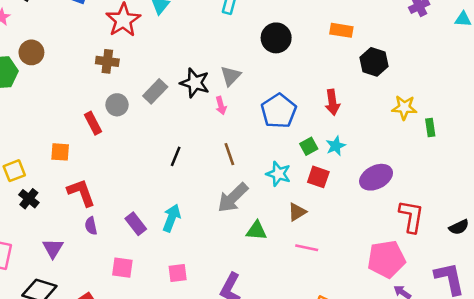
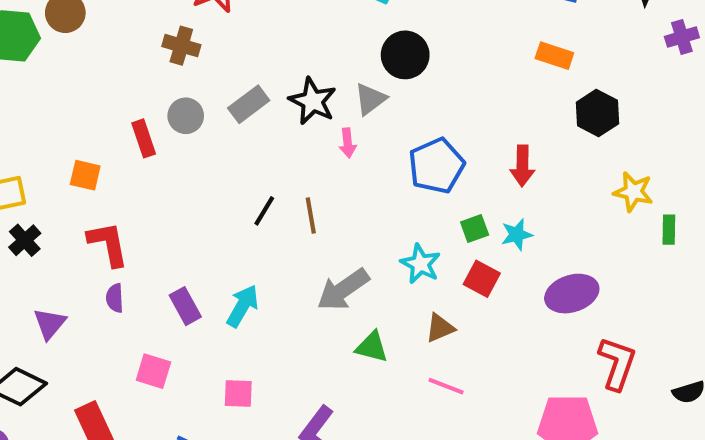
black circle: (276, 38) -> (405, 55), moved
brown line: (229, 154) -> (311, 215), moved

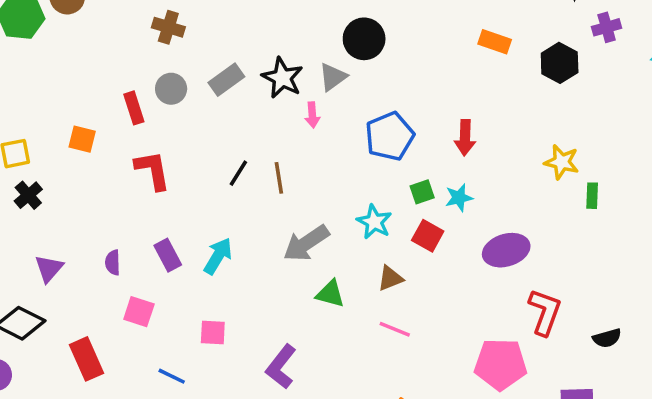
black hexagon: (597, 113) -> (560, 63), moved
red L-shape: (108, 244) -> (153, 170), moved
purple semicircle: (115, 298) -> (113, 263), moved

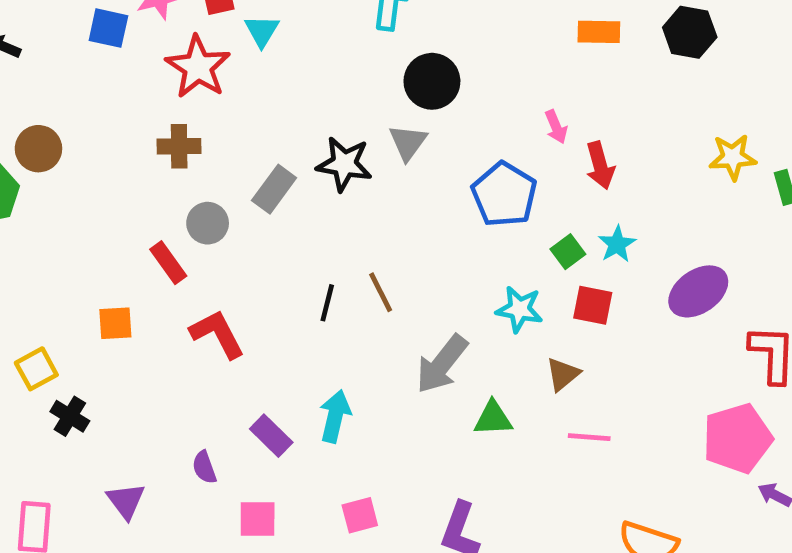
pink arrow: (312, 115) -> (556, 127), moved

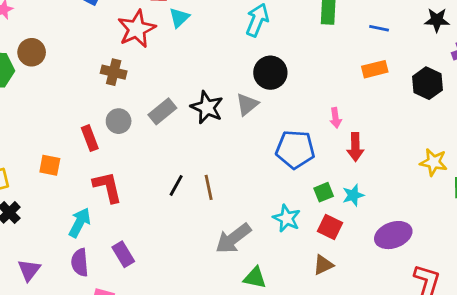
orange rectangle: (599, 32) -> (375, 69), turned -30
blue pentagon: (504, 194) -> (295, 149), turned 30
brown triangle: (563, 374) -> (323, 265), moved
cyan arrow: (335, 416) -> (80, 223), moved
purple semicircle: (204, 467) -> (80, 262), size x1.4

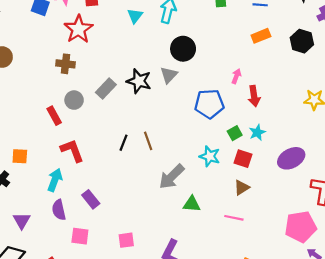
cyan triangle: (179, 18) -> (135, 16), moved
pink arrow: (336, 118) -> (236, 76), turned -144
orange square: (50, 165) -> (20, 156), moved

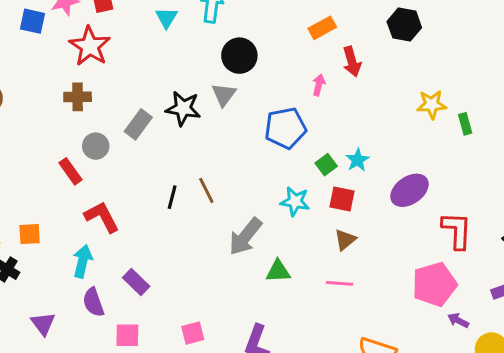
orange rectangle: (261, 36) -> (322, 28), moved
red arrow: (254, 96) -> (352, 62), moved

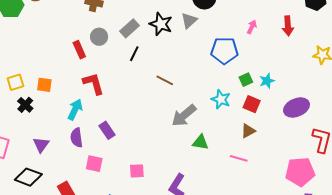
red arrow: (352, 62) -> (288, 26), moved
brown line: (206, 190) -> (165, 80), turned -48
black line: (172, 197) -> (134, 54), moved

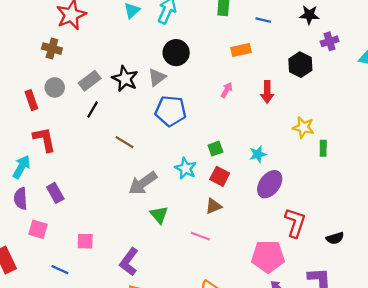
blue pentagon: (224, 51) -> (171, 111), moved
cyan star: (267, 81) -> (258, 154), moved
purple ellipse: (297, 107) -> (270, 184), turned -35
green triangle: (200, 142) -> (159, 215), turned 36

